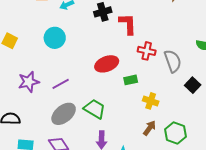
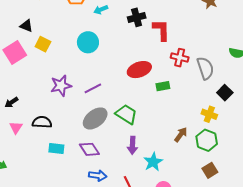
yellow cross: (151, 101) -> (209, 114), moved

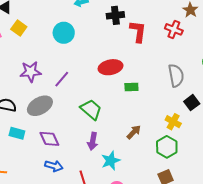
red cross: (180, 58) -> (174, 29), moved
purple line: (93, 88) -> (62, 79), turned -30
gray ellipse: (95, 118) -> (40, 106), moved
brown arrow: (181, 135) -> (134, 132), moved

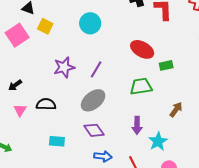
red ellipse: (111, 67) -> (142, 49), turned 50
gray ellipse: (40, 106) -> (93, 100), moved
green trapezoid: (91, 110) -> (141, 86), moved, turned -40
cyan rectangle: (17, 133) -> (57, 141), moved

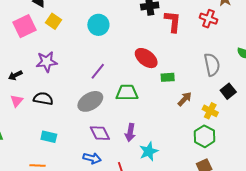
purple star: (64, 67) -> (47, 62), moved
green trapezoid: (141, 86) -> (127, 93), moved
brown arrow: (176, 109) -> (185, 99), moved
purple diamond: (94, 130) -> (100, 133), moved

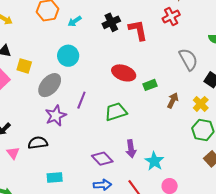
red cross: (209, 19) -> (171, 17), turned -30
purple star: (47, 62) -> (56, 116), moved
gray ellipse: (90, 101) -> (50, 85), moved
yellow cross: (210, 111) -> (201, 104), turned 35

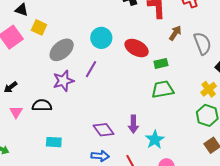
cyan circle: (68, 56) -> (101, 38), moved
brown arrow: (173, 100) -> (175, 33), moved
green trapezoid: (116, 112) -> (163, 89), moved

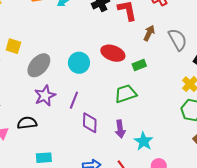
cyan circle: (101, 38) -> (79, 63), moved
purple line: (91, 69) -> (74, 100), moved
green trapezoid: (163, 89) -> (126, 94), moved
purple diamond: (104, 130) -> (90, 123), moved, turned 45

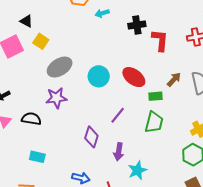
brown arrow: (149, 33) -> (174, 79), moved
green trapezoid: (126, 94) -> (154, 122), moved, turned 105
purple line: (74, 100) -> (118, 115), moved

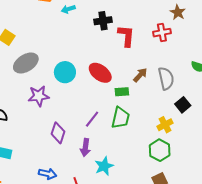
purple star: (56, 98) -> (39, 96), moved
purple line: (118, 115) -> (92, 119), moved

